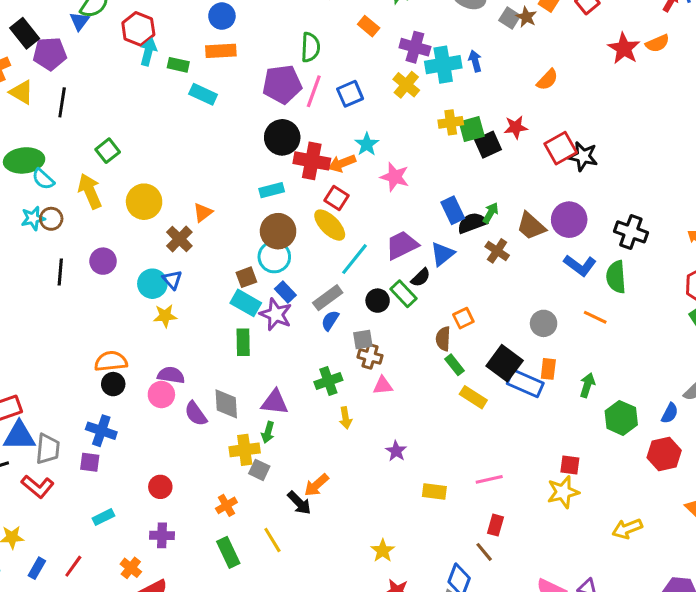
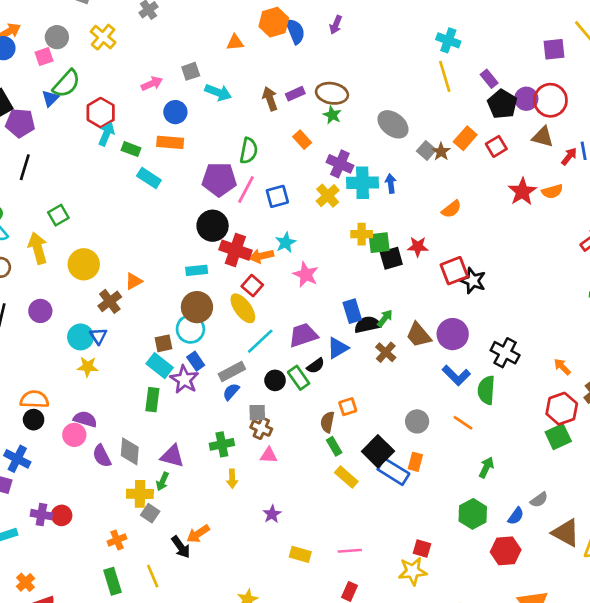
green arrow: (587, 385) -> (486, 467), moved
purple cross: (162, 535) -> (41, 515), moved

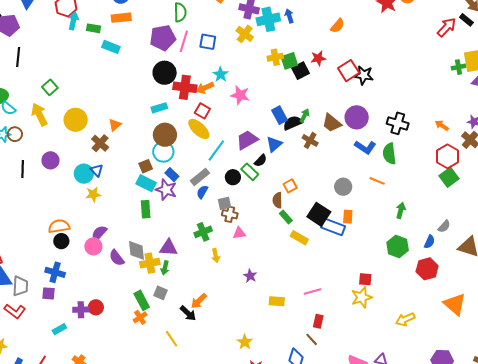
blue square: (277, 196) -> (208, 42), turned 36
purple semicircle: (85, 419) -> (99, 233), turned -54
yellow cross: (140, 494) -> (150, 263), moved
green rectangle: (113, 581) -> (142, 300), moved

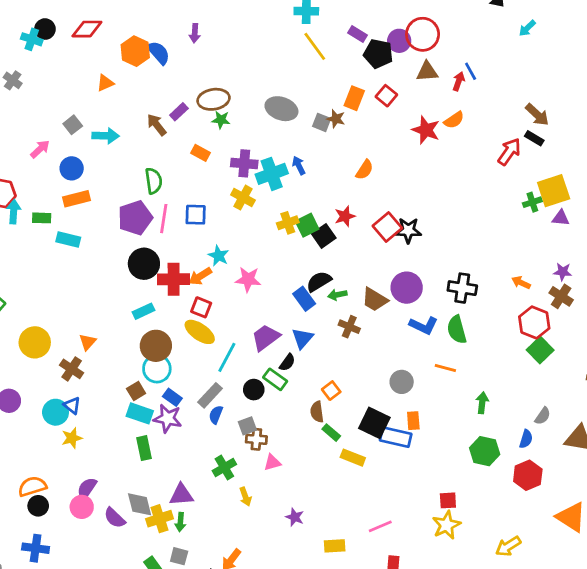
green arrow: (305, 116) -> (337, 295), turned -120
black semicircle: (293, 123) -> (319, 281), moved

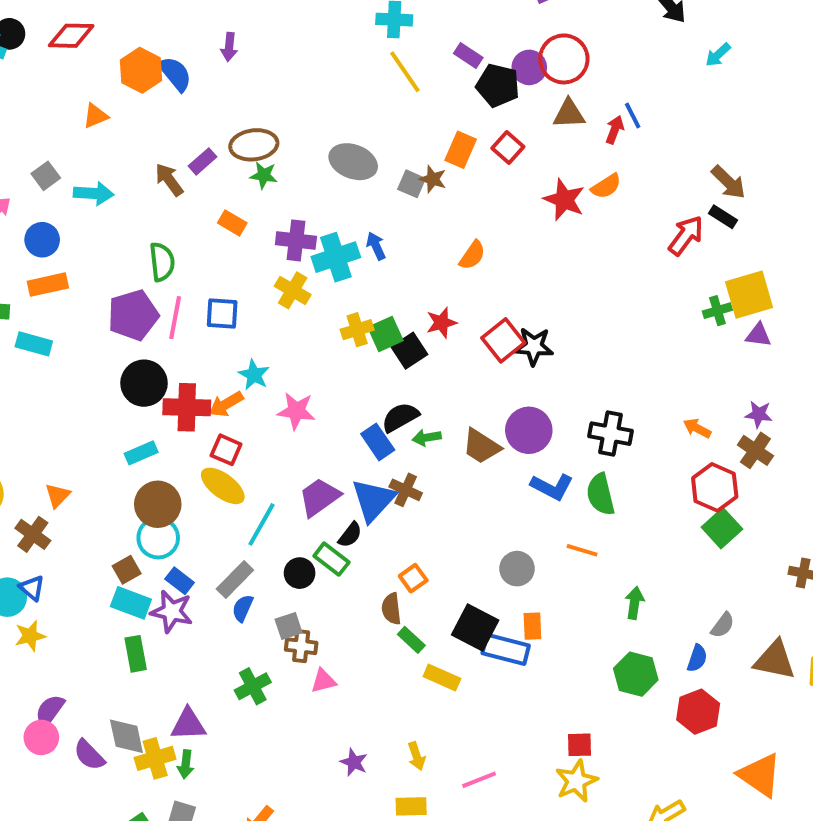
brown cross: (349, 327) -> (406, 490), moved
blue triangle: (302, 338) -> (373, 500), size x1.4
yellow arrow: (245, 497) -> (416, 756), moved

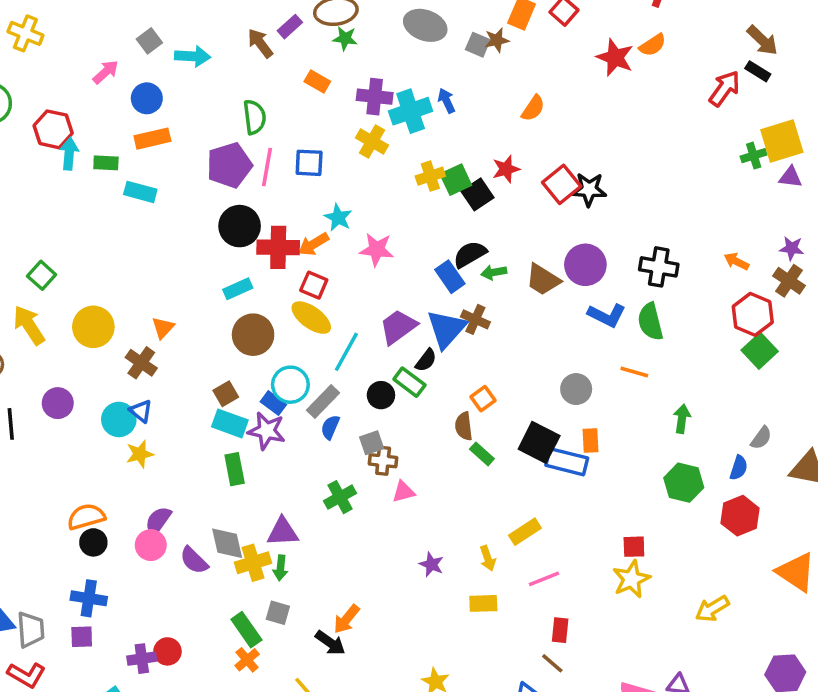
brown star: (433, 179) -> (497, 40), turned -30
cyan circle: (158, 538) -> (290, 385), moved
yellow rectangle: (442, 677) -> (525, 532), moved, turned -56

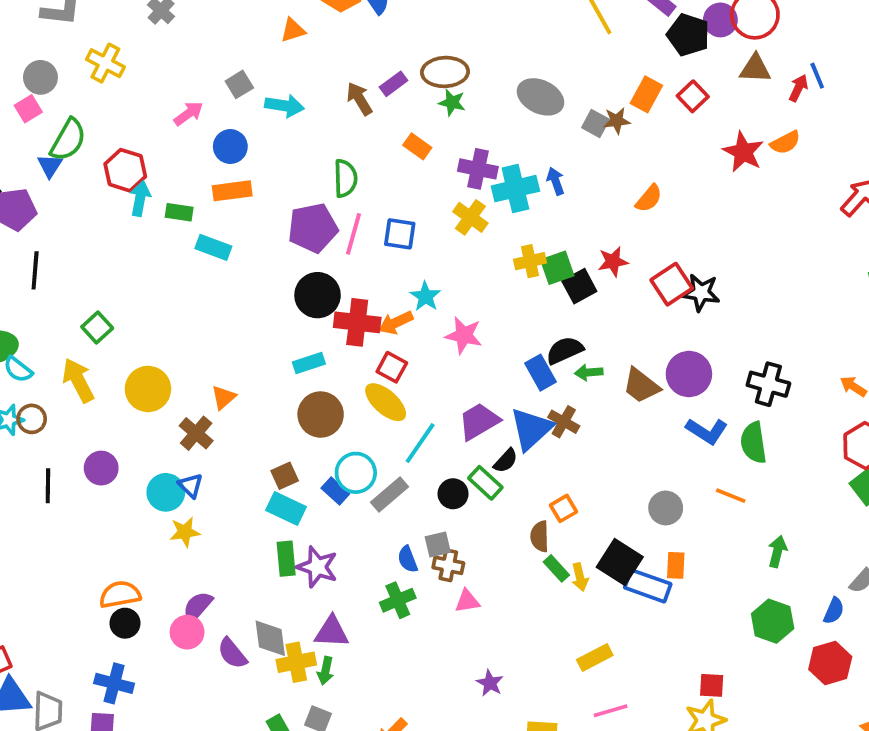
blue semicircle: (330, 427) -> (408, 559), moved, turned -50
purple star: (267, 431) -> (317, 567), moved
yellow arrow: (488, 558) -> (580, 577), moved

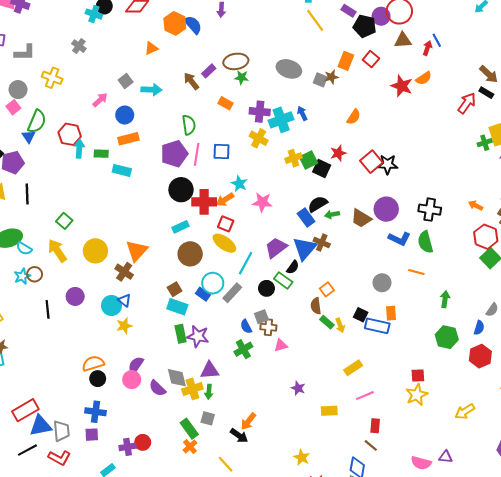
black square: (579, 286) -> (322, 168), turned -30
orange triangle: (223, 397) -> (137, 251), size x1.6
black square: (620, 562) -> (361, 315), size x0.6

